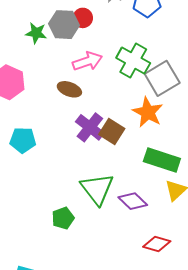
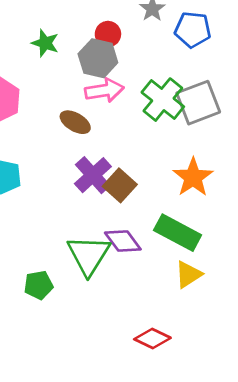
gray hexagon: (64, 25) -> (98, 58), moved
gray square: (162, 78) -> (198, 103), moved
orange star: (148, 112) -> (193, 177), moved
purple diamond: (133, 201) -> (123, 241), moved

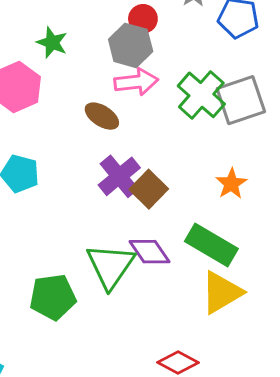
green star: (45, 43) -> (52, 43), moved
orange star: (193, 177) -> (231, 184), size x0.7
yellow triangle: (188, 274) -> (221, 292), size x1.4
green pentagon: (39, 285) -> (53, 297), size x1.4

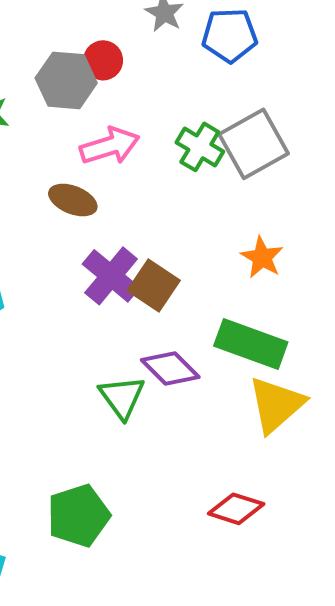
gray hexagon: (131, 45) -> (66, 80), moved
green cross: (201, 95) -> (200, 147), size x0.7
green triangle: (110, 266) -> (122, 397), size x0.7
green pentagon: (53, 297) -> (78, 516), moved

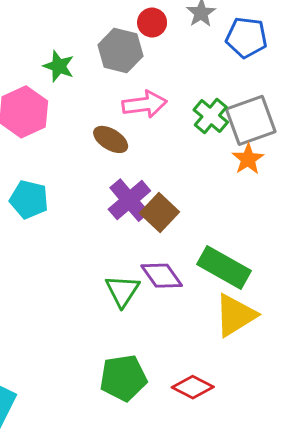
red circle: (103, 60) -> (152, 23), moved
orange star: (262, 257) -> (248, 159), moved
green pentagon: (78, 516) -> (123, 378), moved

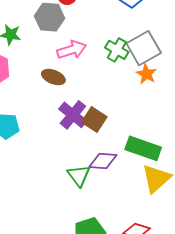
purple diamond: (162, 276) -> (103, 161), turned -40

